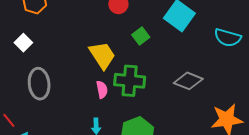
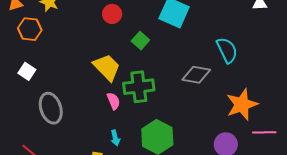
cyan semicircle: (228, 38) -> (227, 50), moved, turned -120

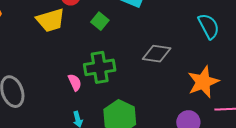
cyan semicircle: (227, 50) -> (209, 26), moved
yellow trapezoid: (107, 67) -> (51, 20), moved, turned 120

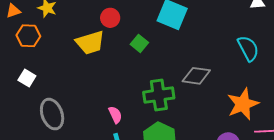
green cross: (100, 67) -> (159, 95), moved
pink semicircle: (75, 82) -> (115, 115), moved

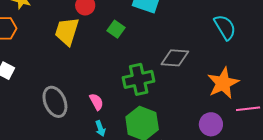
yellow trapezoid: (90, 43) -> (67, 31), turned 128
gray ellipse: (52, 114) -> (55, 102), moved

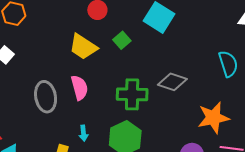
yellow trapezoid: (67, 31) -> (83, 47), moved, turned -88
pink semicircle: (96, 102) -> (79, 88), moved, size x1.4

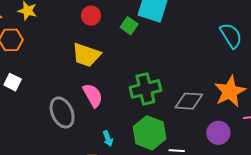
green square: (122, 40) -> (129, 26), moved
gray diamond: (172, 82) -> (189, 101), moved

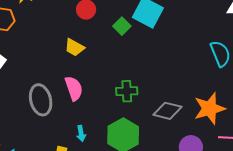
yellow trapezoid: (86, 55) -> (74, 47), size x0.7
green cross: (145, 89) -> (127, 91), size x0.7

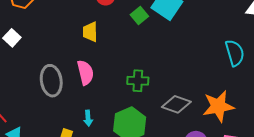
yellow trapezoid: (74, 47) -> (90, 32), turned 55

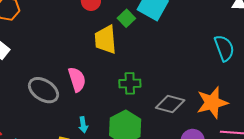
yellow trapezoid: (90, 32) -> (105, 39), moved, size x1.4
gray ellipse: (51, 81) -> (44, 90), turned -44

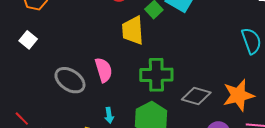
green cross: (130, 83) -> (156, 75), size x1.5

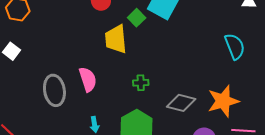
green cross: (156, 75) -> (141, 83), size x0.5
gray ellipse: (70, 80) -> (54, 90), turned 48

